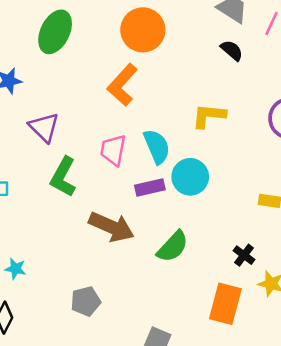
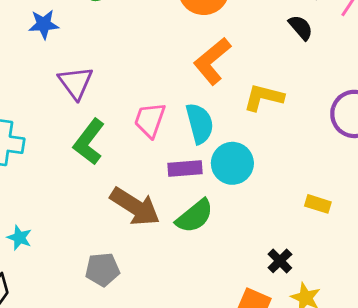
orange L-shape: (122, 85) -> (212, 61), moved
green semicircle: (173, 247) -> (195, 216), moved
gray pentagon: (86, 301) -> (102, 270), moved

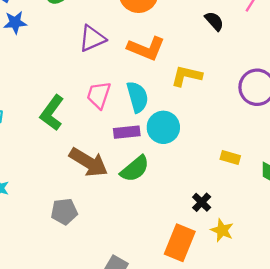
orange L-shape: (212, 61) -> (146, 48), turned -117
purple triangle: (76, 83) -> (92, 38), moved, turned 44

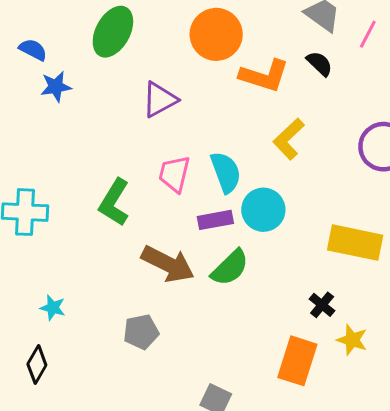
orange L-shape: (146, 48) -> (264, 76), moved
yellow L-shape: (187, 76) -> (289, 139), turned -52
yellow rectangle: (230, 157) -> (355, 243), size x2.0

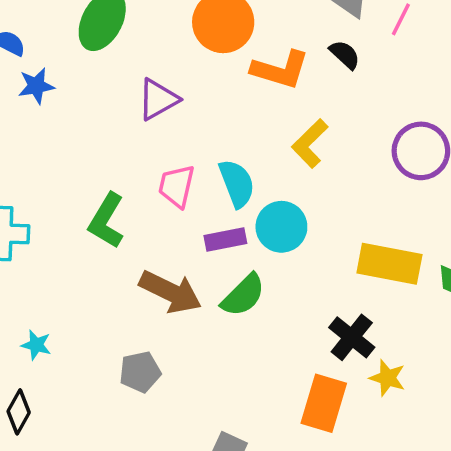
black cross: (322, 305) -> (352, 337), size x1.5

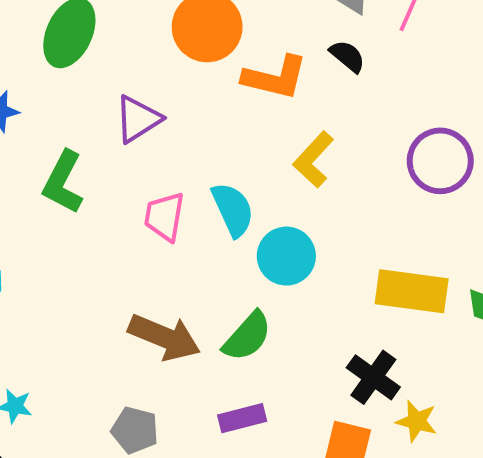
green L-shape: (107, 221) -> (63, 182), moved
purple rectangle: (225, 240) -> (242, 418), moved
gray pentagon: (140, 372) -> (135, 430), turned 30

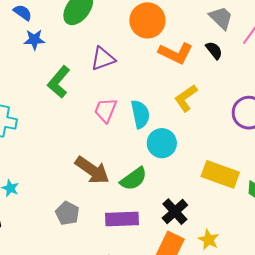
black cross: (373, 377) -> (175, 212), moved
purple rectangle: (242, 418) -> (122, 219), size x1.4

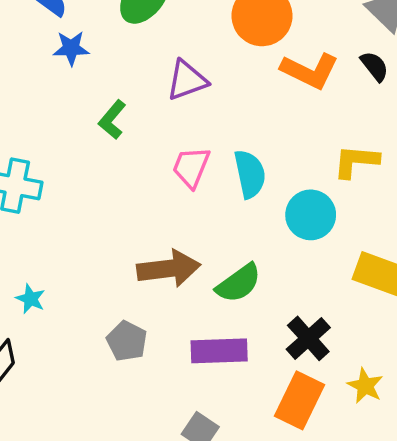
green L-shape: (59, 82) -> (112, 120), size x0.7
yellow L-shape: (186, 98) -> (356, 161), moved, turned 40
cyan circle: (162, 143) -> (311, 215), moved
brown arrow: (92, 170) -> (169, 269), turned -42

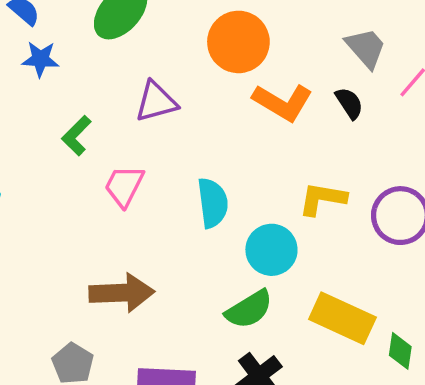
pink trapezoid: (191, 167) -> (124, 186), moved
green semicircle: (239, 283) -> (249, 309), moved

